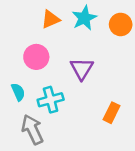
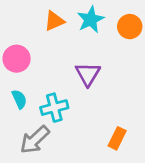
pink circle: (36, 57) -> (17, 59), moved
orange rectangle: (112, 113) -> (117, 138), moved
gray arrow: (32, 130) -> (35, 140), turned -108

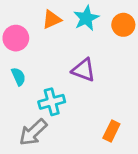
pink circle: (17, 59) -> (16, 38), moved
purple triangle: (88, 74) -> (84, 70), turned -40
cyan semicircle: (19, 99) -> (19, 77), moved

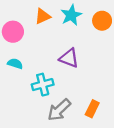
cyan semicircle: (19, 77) -> (15, 64), turned -48
gray arrow: (33, 132) -> (59, 110), moved

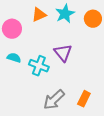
purple triangle: (69, 58) -> (63, 53), turned 30
cyan cross: (43, 85) -> (39, 66), moved, turned 36

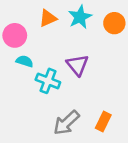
cyan semicircle: (14, 58) -> (25, 61), moved

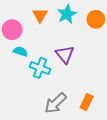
orange triangle: (48, 18) -> (40, 15), turned -35

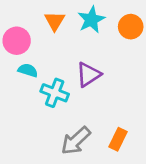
purple triangle: (65, 54) -> (88, 74), turned 36

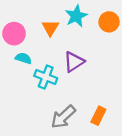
orange triangle: (55, 21) -> (50, 28), moved

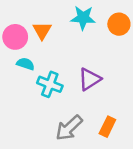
cyan star: (76, 16) -> (83, 18), turned 30
orange triangle: (50, 28) -> (42, 31), moved
purple triangle: (74, 62) -> (89, 79), moved

